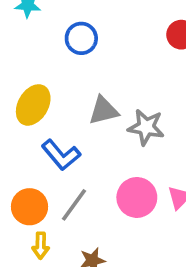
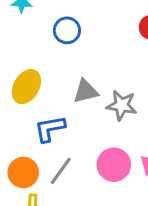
blue L-shape: (61, 155) -> (50, 129), turned 120

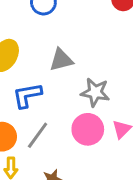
gray star: (122, 105) -> (95, 92), moved

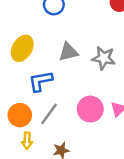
gray star: (95, 92) -> (104, 58), moved

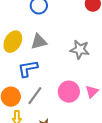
gray triangle: (68, 52) -> (39, 42), moved

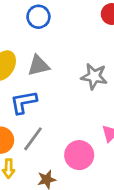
pink circle: (69, 92) -> (79, 155), moved

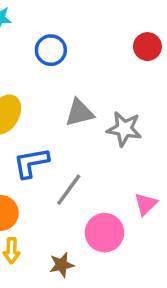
gray triangle: (38, 66) -> (79, 113), moved
gray line: (33, 139) -> (69, 190), moved

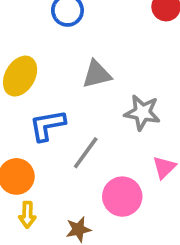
gray star: (124, 129) -> (142, 113), moved

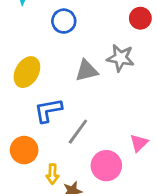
gray star: (142, 113) -> (120, 58), moved
yellow arrow: (27, 215) -> (52, 174), moved

